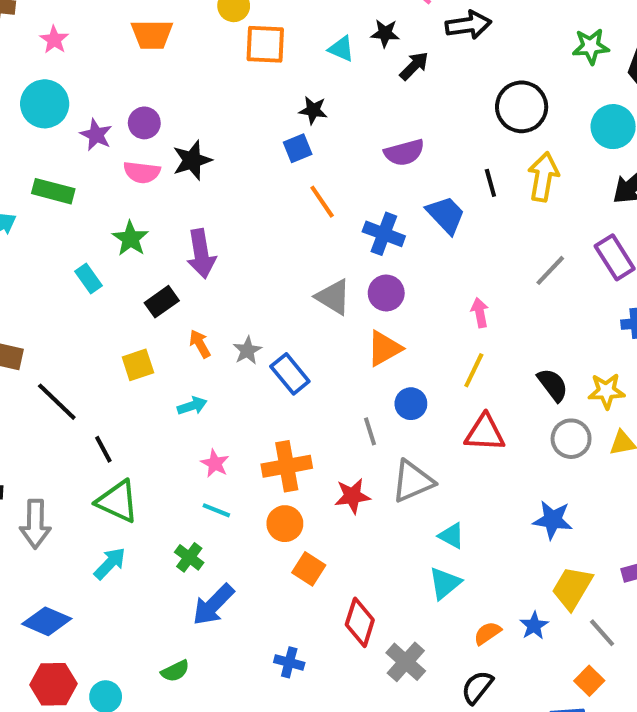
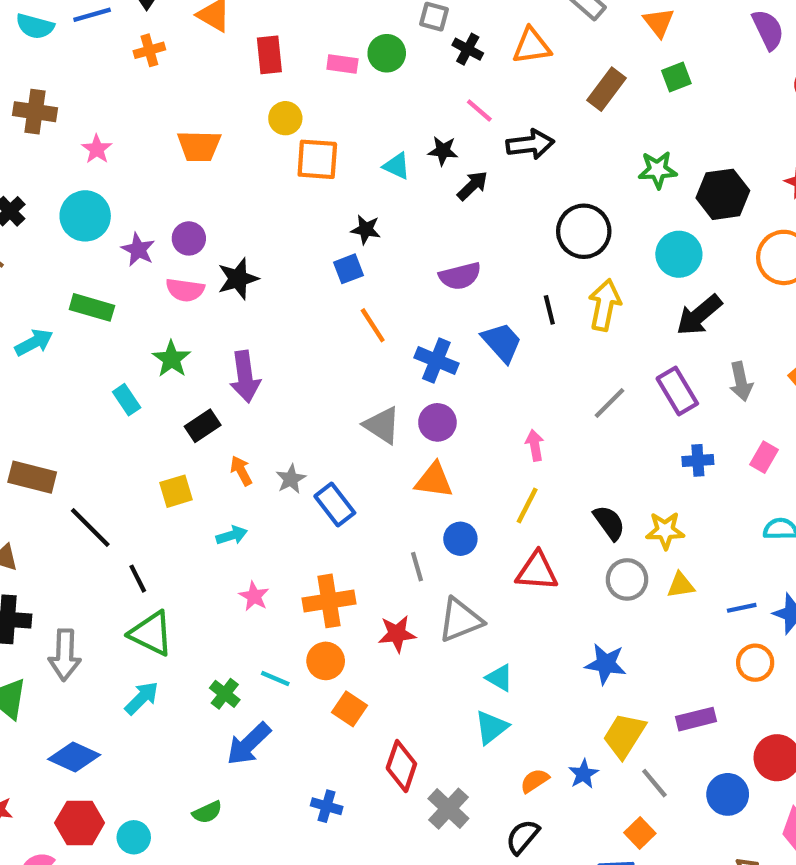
orange triangle: (384, 348) -> (434, 480), turned 36
cyan line: (216, 510) -> (275, 678), moved

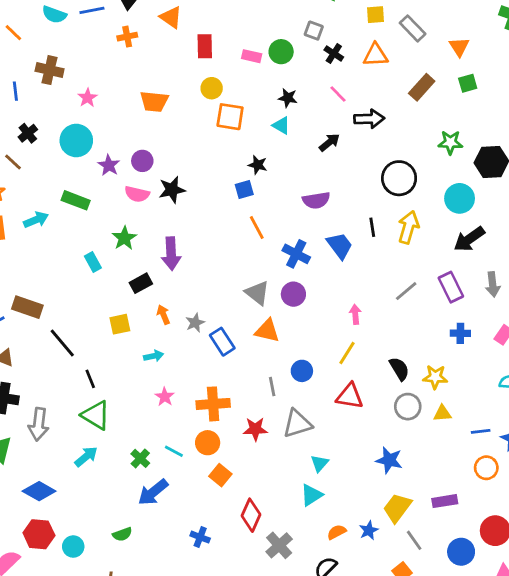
black star: (443, 151) -> (288, 98), moved
orange triangle: (434, 480) -> (267, 331), moved
cyan triangle: (500, 678) -> (320, 463), turned 36

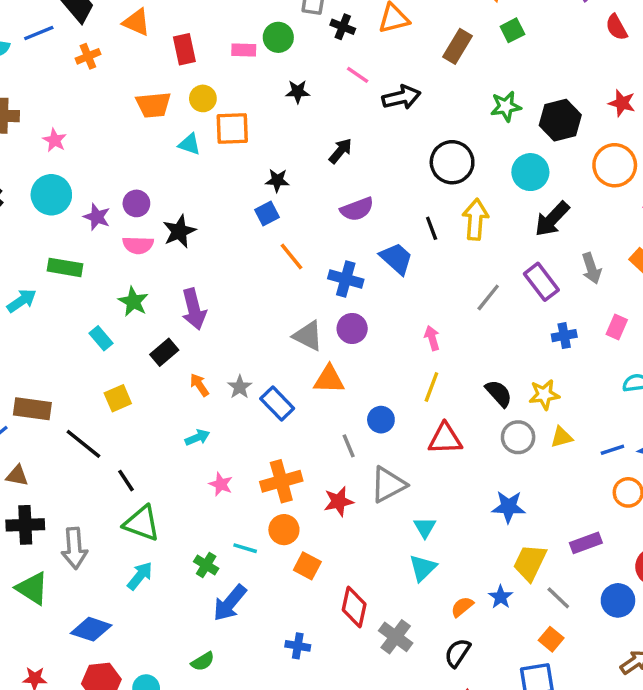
orange trapezoid: (154, 101) -> (153, 105), moved
cyan triangle: (281, 125) -> (189, 144), moved
black arrow: (329, 142) -> (340, 151), moved
yellow square: (120, 324) -> (118, 398), moved

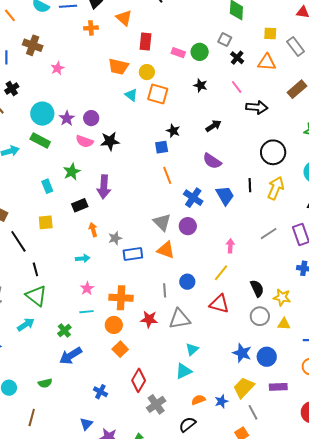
cyan circle: (51, 195) -> (42, 114), moved
purple semicircle: (357, 209) -> (212, 161), turned 36
blue rectangle: (277, 403) -> (133, 254), turned -72
cyan line: (245, 548) -> (87, 312), moved, turned -40
blue circle: (618, 600) -> (267, 357), moved

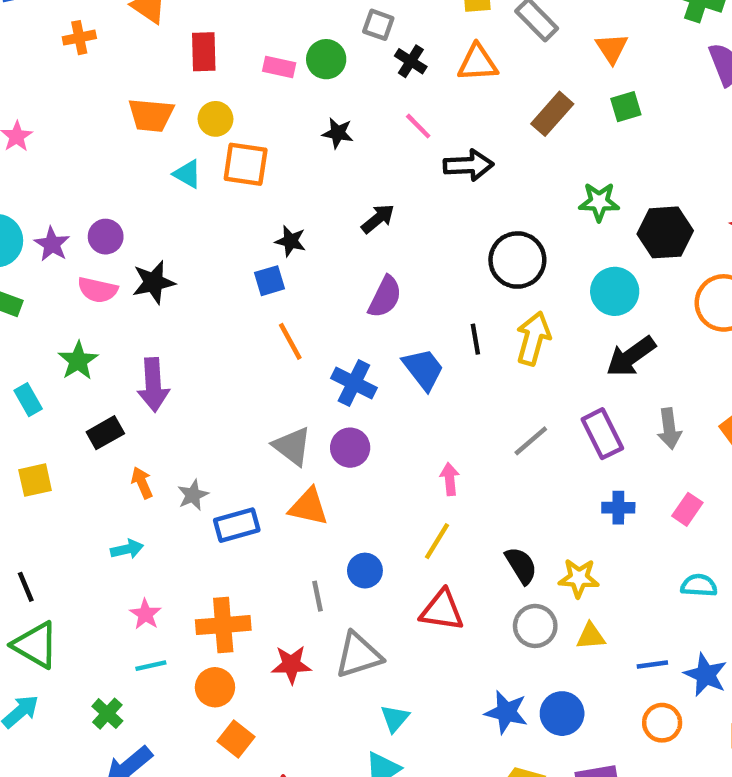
purple semicircle: (212, 161) -> (385, 297), turned -90

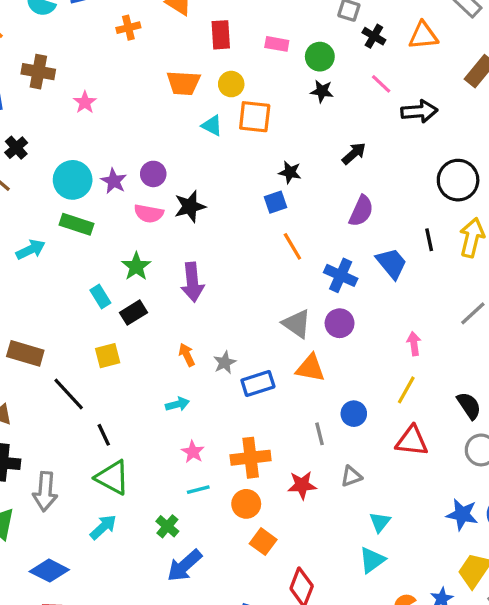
green circle: (326, 59) -> (320, 57), moved
black rectangle: (105, 433) -> (134, 313), moved
gray triangle: (358, 655) -> (351, 476), size x0.6

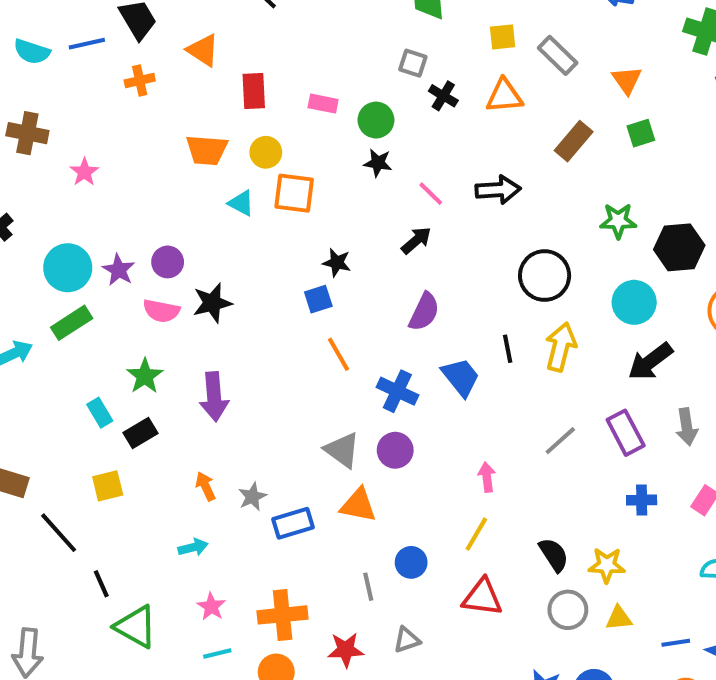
pink line: (381, 84) -> (431, 194), moved
green rectangle: (76, 224) -> (72, 323), turned -52
green triangle: (112, 478) -> (136, 627), moved

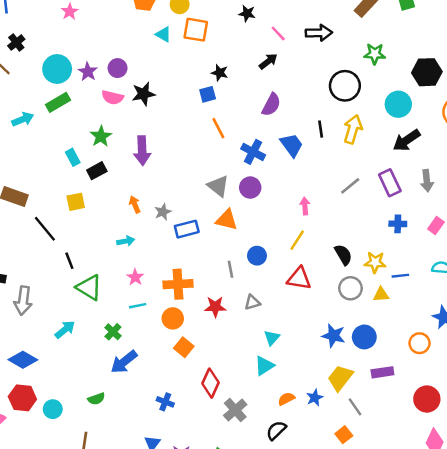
green star: (618, 221) -> (375, 54), moved
blue line: (676, 643) -> (400, 276), moved

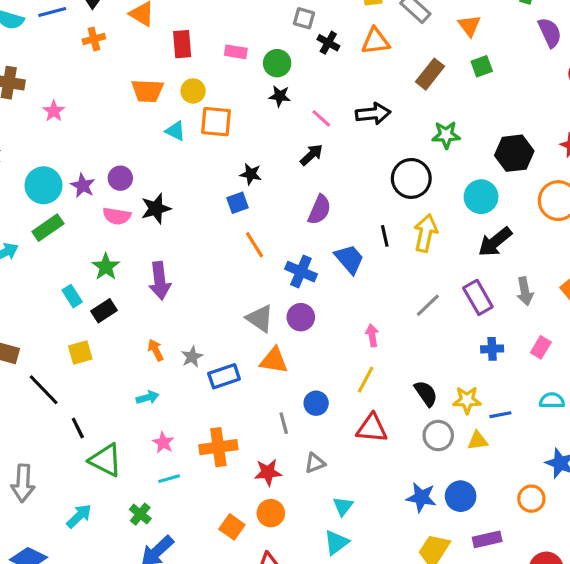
orange circle: (173, 318) -> (271, 513), moved

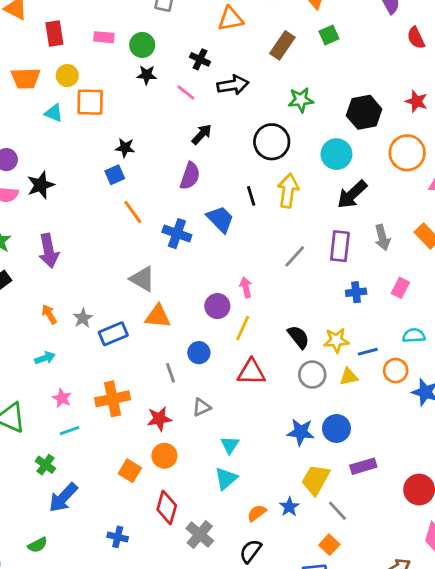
black cross: (328, 43) -> (200, 59), moved
black arrow: (311, 155) -> (202, 134), moved
purple rectangle: (478, 297) -> (340, 246), turned 40
purple circle: (301, 317) -> (217, 306), moved
orange circle: (531, 499) -> (396, 371), moved

